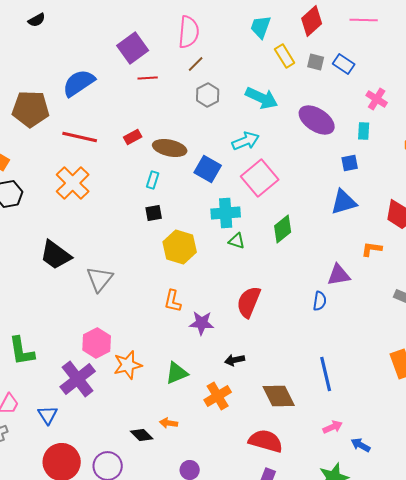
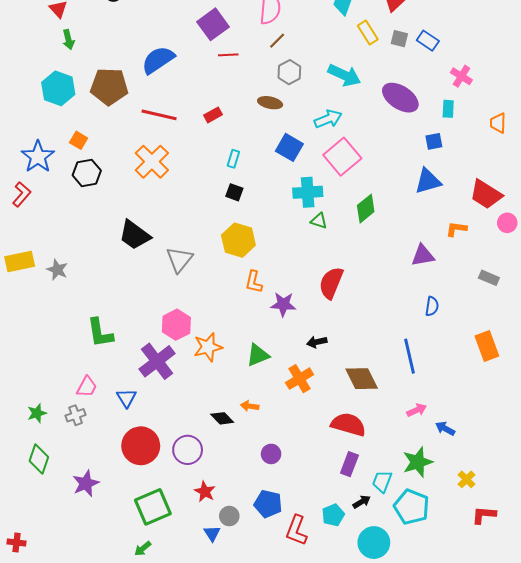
brown ellipse: (170, 148) -> (270, 103), moved, size x0.7
black square: (154, 213) -> (234, 192), turned 30
yellow hexagon: (180, 247) -> (238, 240), moved
blue semicircle: (320, 301) -> (432, 306), moved

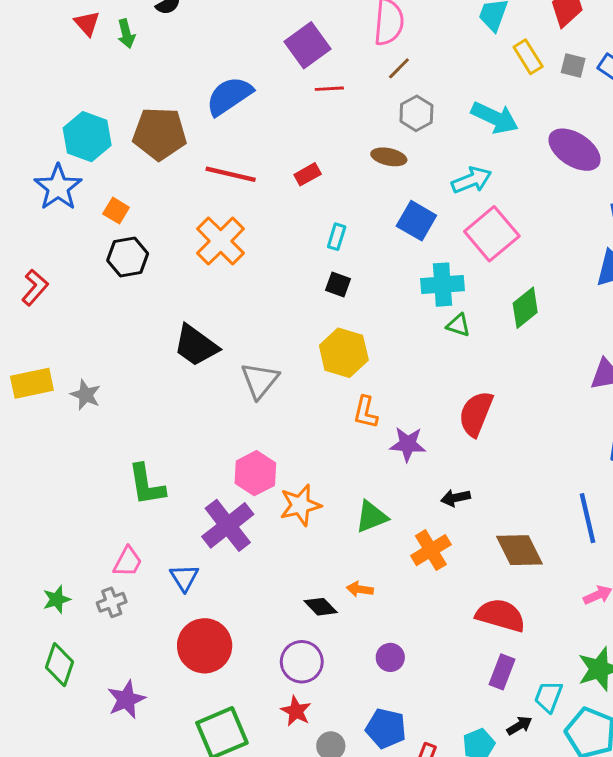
green arrow: (68, 40) -> (126, 34), moved
blue star: (38, 157) -> (58, 187), moved
purple circle: (188, 450) -> (302, 662), moved

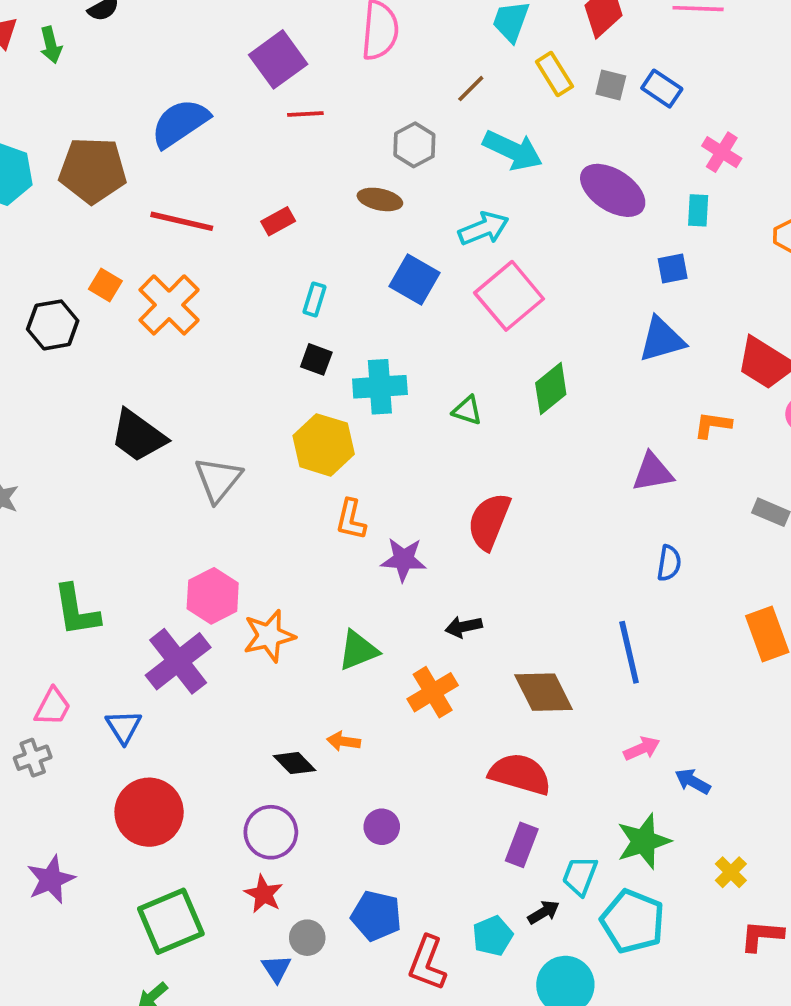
brown line: (399, 68) -> (471, 89), moved
orange square: (116, 211) -> (105, 285), moved
cyan cross: (442, 285) -> (380, 387), moved

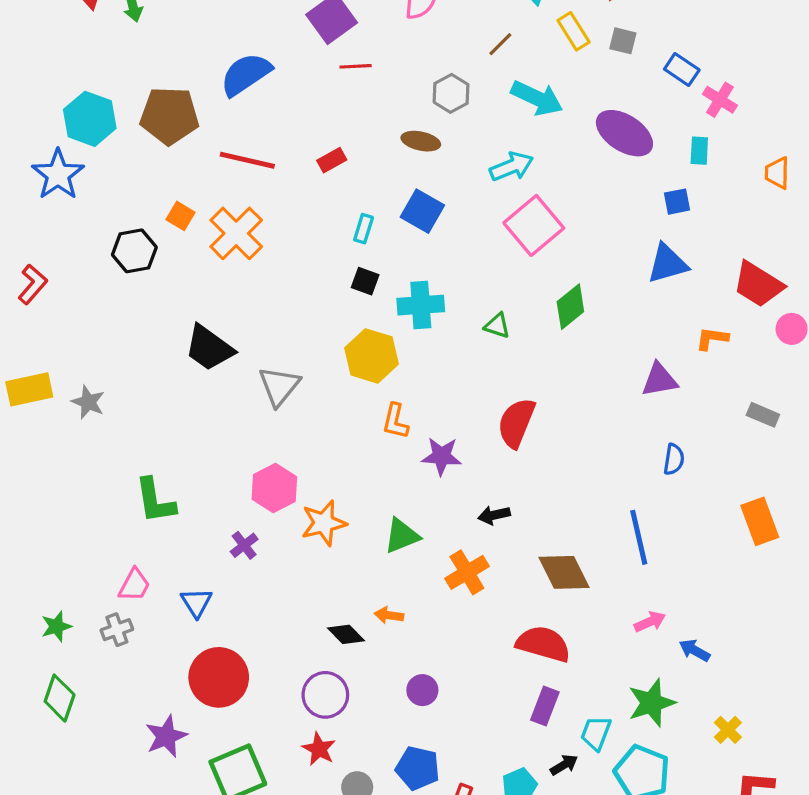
blue rectangle: (662, 89) -> (682, 70), moved
blue square: (414, 279) -> (422, 211), moved
purple cross: (178, 661) -> (244, 545), size x0.5
purple star: (51, 879) -> (166, 736), moved

